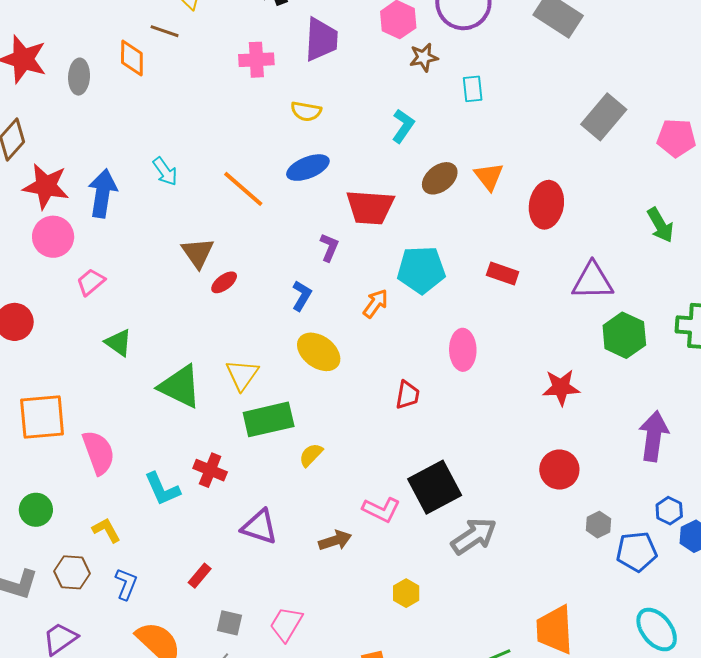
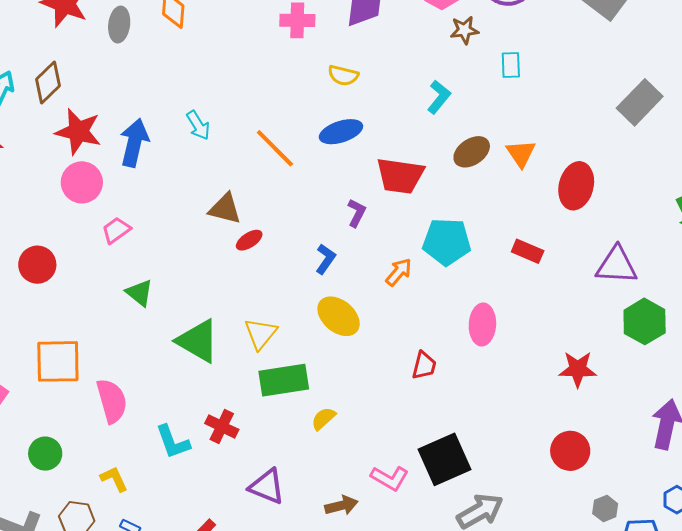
brown triangle: (198, 253) -> (225, 209), turned -45

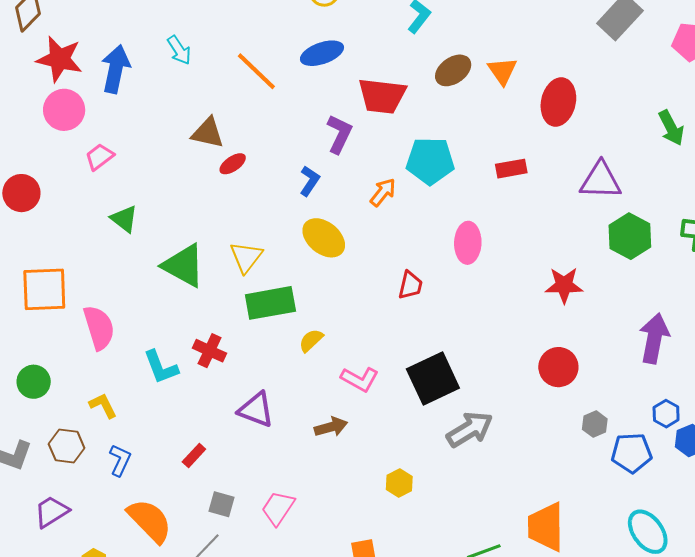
purple L-shape: (357, 213) -> (339, 134), size x1.4
red rectangle: (528, 251) -> (511, 169), turned -32
pink L-shape: (390, 478) -> (360, 379), moved

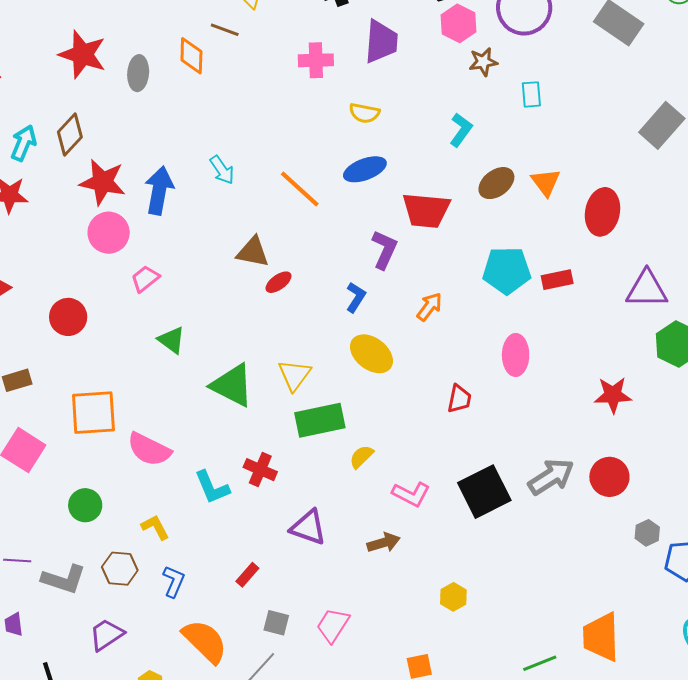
cyan pentagon: (430, 161) -> (507, 270), moved
pink semicircle: (99, 328) -> (149, 449), turned 135
gray arrow: (470, 429) -> (551, 477), moved

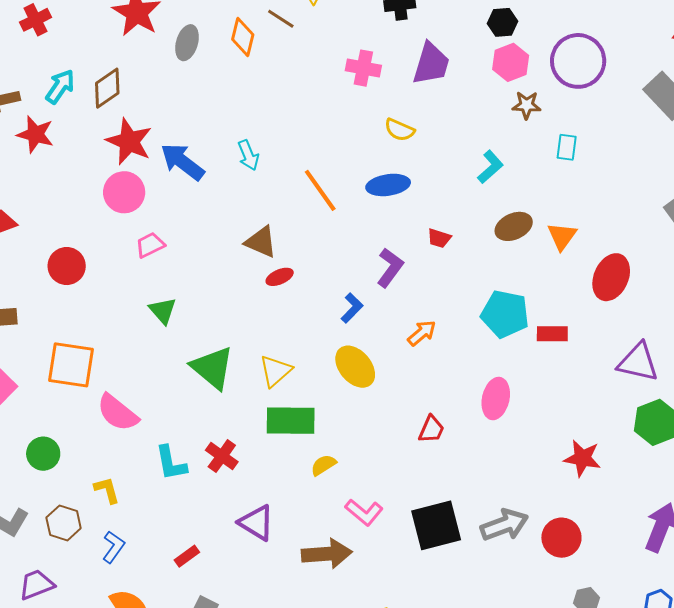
blue arrow: (159, 190) -> (182, 162), turned -75
red trapezoid: (426, 210) -> (439, 238), size x0.5
brown arrow: (384, 543) -> (327, 554), size x1.5

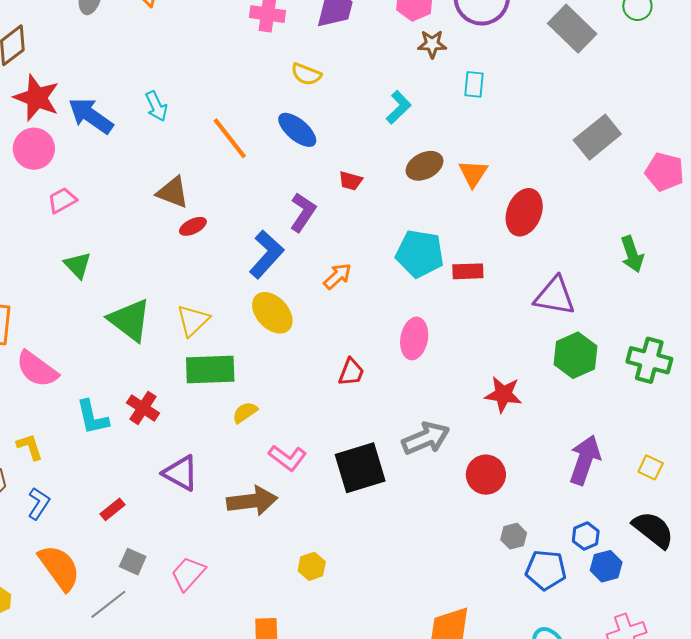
blue ellipse: (388, 185) -> (297, 130), turned 51
blue L-shape: (352, 308) -> (266, 254), size x1.6
gray arrow: (504, 525) -> (426, 438), moved

